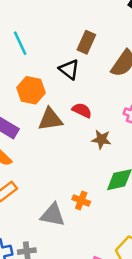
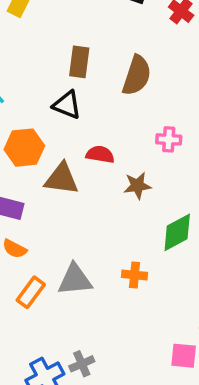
brown triangle: (50, 119) -> (62, 179), turned 32
gray triangle: (53, 215) -> (75, 280), moved

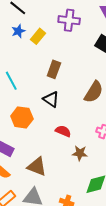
brown rectangle: (79, 62) -> (54, 69), moved
brown triangle: (62, 179) -> (37, 166), moved

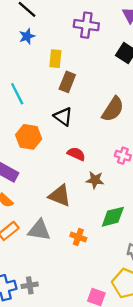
yellow rectangle: (38, 36) -> (55, 59), moved, turned -35
brown triangle: (37, 166) -> (60, 196), moved

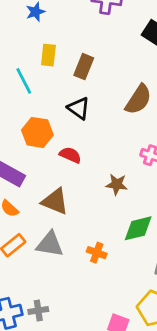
yellow rectangle: (55, 59) -> (48, 55), moved
red semicircle: (76, 154) -> (70, 155), moved
brown triangle: (60, 196) -> (55, 201), moved

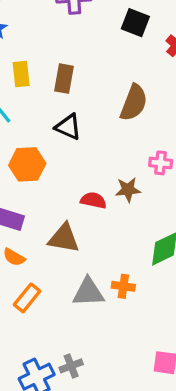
red semicircle: (70, 155) -> (93, 200), moved
brown star: (117, 184) -> (128, 190), moved
gray triangle: (50, 244) -> (88, 292), moved

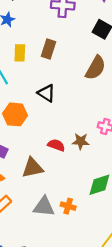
brown rectangle: (64, 79) -> (49, 49), moved
brown semicircle: (134, 103) -> (96, 68), moved
brown triangle: (64, 238) -> (33, 168), turned -30

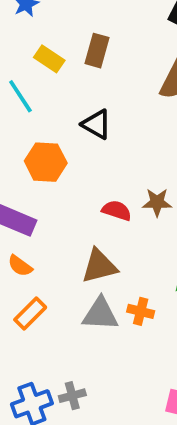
yellow rectangle: (20, 53) -> (49, 59), turned -56
brown triangle: (33, 168) -> (99, 266), moved

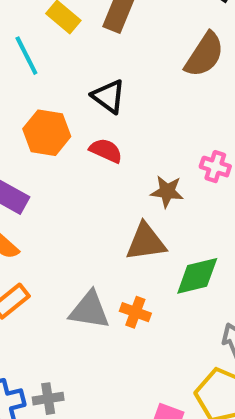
red semicircle: (117, 211) -> (106, 151), moved
brown triangle: (99, 266) -> (146, 242), moved

